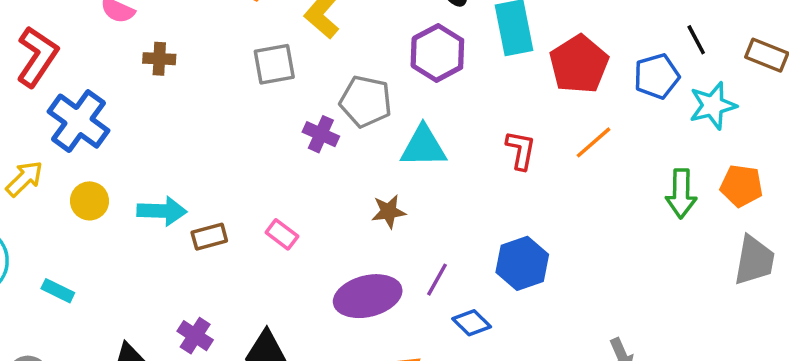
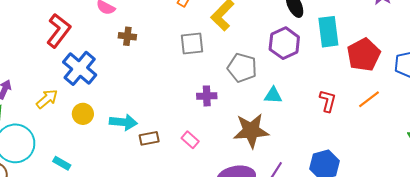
purple cross: (321, 134) -> (207, 96), moved, turned -30
cyan triangle: (423, 147) -> (273, 95), size x0.7
brown star: (389, 211) -> (251, 131), size x1.8

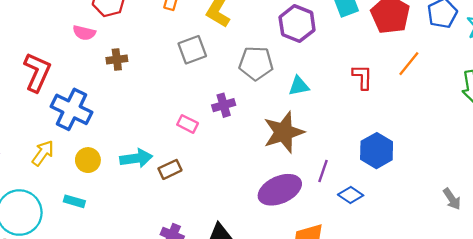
pink rectangle: (190, 140) -> (188, 124), moved
cyan rectangle: (62, 163) -> (74, 201), moved

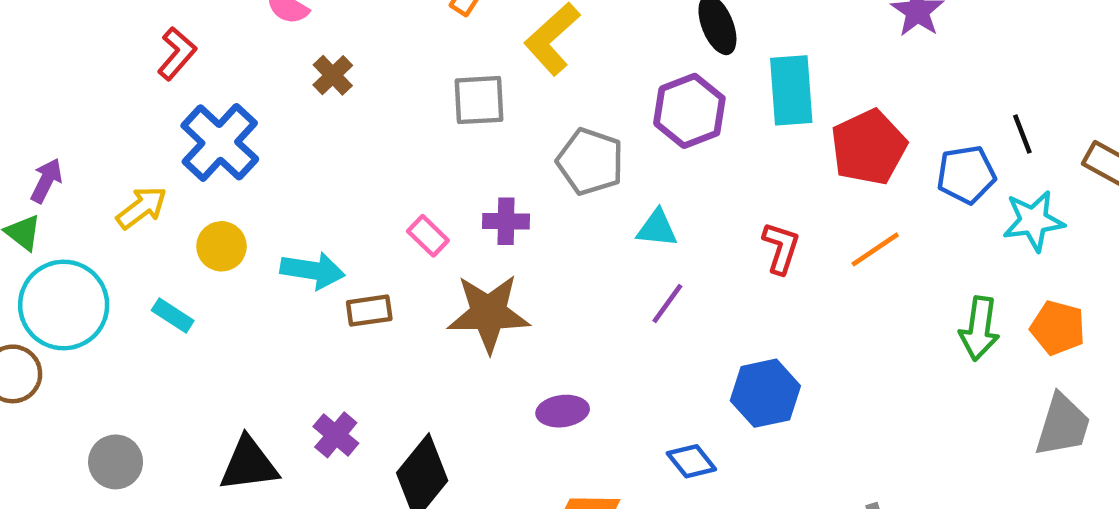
brown cross: (117, 59) -> (333, 75), turned 36
red L-shape: (37, 72) -> (177, 54), size x0.7
brown star: (284, 132) -> (489, 313), moved
purple line: (323, 171) -> (667, 304), moved
purple ellipse: (280, 190) -> (563, 411), size x0.6

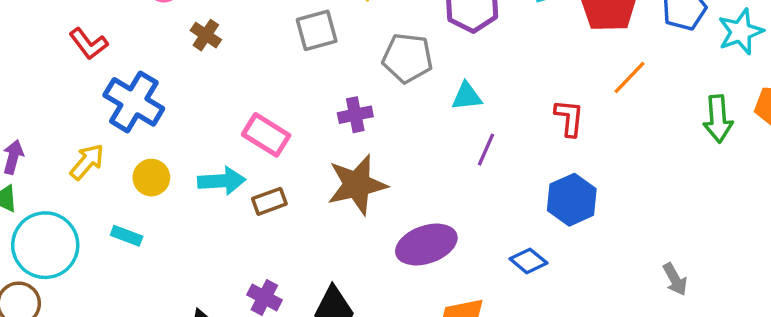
red L-shape: (177, 54) -> (89, 44), turned 114
pink rectangle: (428, 236) -> (266, 135), moved, size x1.5
red L-shape: (781, 248) -> (569, 118), moved
purple ellipse: (563, 411) -> (426, 245), size x1.6

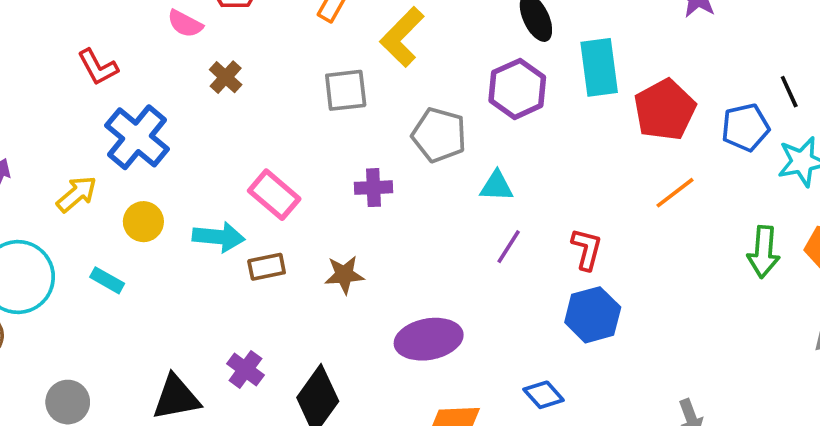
red L-shape: (569, 118) -> (587, 249), moved
brown star: (357, 185) -> (344, 275), moved, size x0.6
blue diamond: (528, 261) -> (544, 395), moved

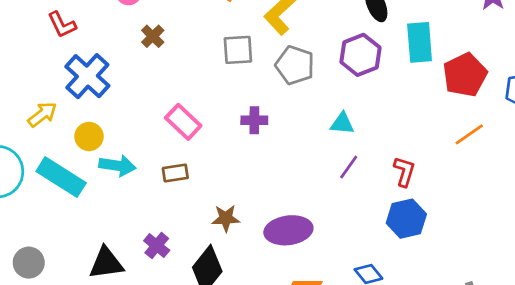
gray pentagon: (439, 135) -> (295, 65), moved
cyan arrow: (219, 237) -> (117, 166), moved
brown star: (344, 275) -> (226, 218), moved
cyan rectangle: (107, 280) -> (61, 177), size x2.0

